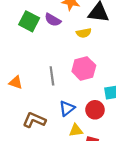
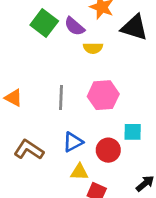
yellow semicircle: (84, 33) -> (93, 48), moved

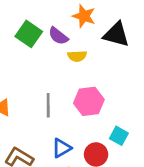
cyan square: (133, 132) -> (119, 136), turned 30

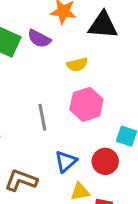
yellow semicircle: (77, 56) -> (77, 65), moved

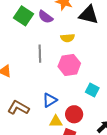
gray line: (42, 117) -> (40, 54), moved
red circle: (105, 161) -> (74, 114), moved

